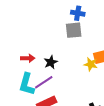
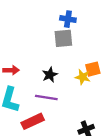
black star: (51, 62) -> (50, 75), moved
purple line: (44, 82) -> (46, 97), moved, turned 42

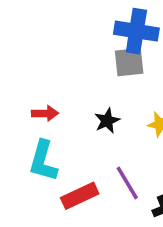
blue cross: (68, 19) -> (136, 31), size x1.6
purple line: (46, 97) -> (127, 183), moved, turned 50

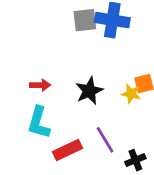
gray square: (129, 62) -> (85, 20), moved
black star: (107, 121) -> (89, 91), size x1.4

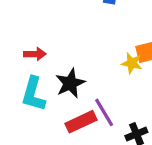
black star: (89, 91) -> (70, 83), moved
red rectangle: (68, 150) -> (81, 122), moved

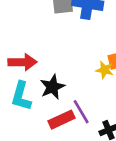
red arrow: (35, 54) -> (22, 62), size x1.5

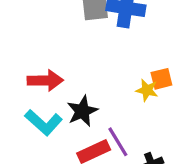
cyan L-shape: (21, 96) -> (44, 122), turned -64

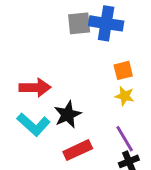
orange square: (161, 79) -> (123, 70), moved
purple line: (118, 142) -> (125, 139), moved

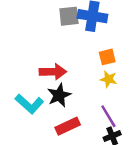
red arrow: (35, 87) -> (53, 72), moved

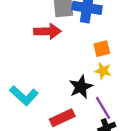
red arrow: (53, 72) -> (47, 31), moved
black star: (59, 95) -> (81, 87), moved

